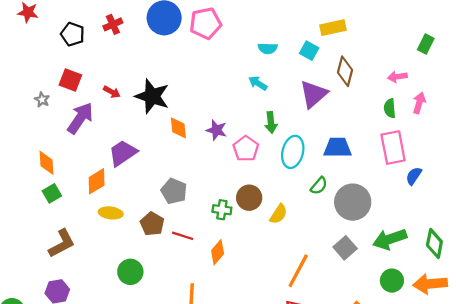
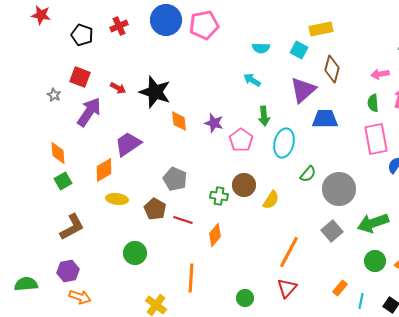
blue trapezoid: (337, 148) -> (325, 119), moved

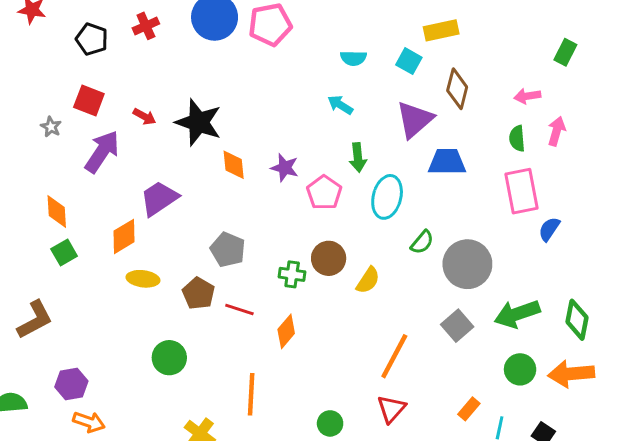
brown L-shape: (72, 227) -> (35, 320), moved

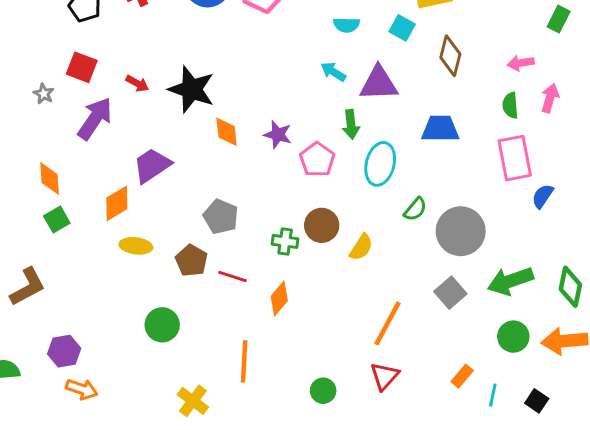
purple triangle: (415, 119) -> (379, 83), moved, turned 39

